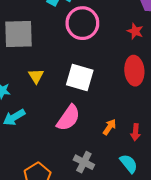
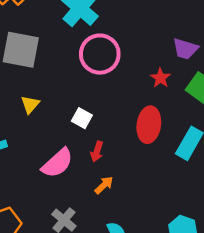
white square: (80, 78) -> (82, 118), size x0.6
red arrow: (136, 132) -> (97, 152), moved

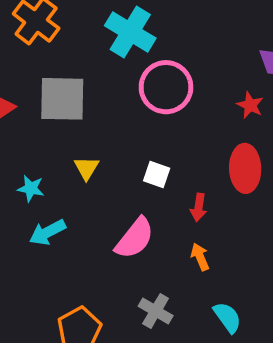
red arrow: (97, 152) -> (199, 207), moved
orange arrow: (104, 185) -> (200, 257), turned -60

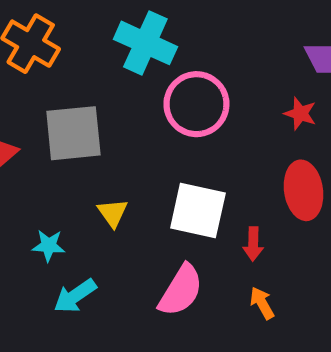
white square: (157, 174) -> (198, 210), size x1.8

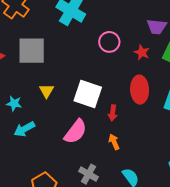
pink circle: (196, 104) -> (109, 42), moved, size x0.7

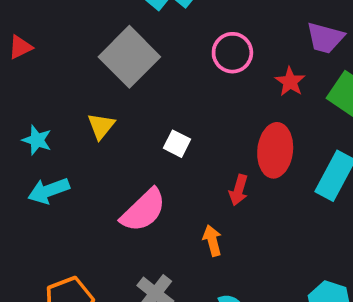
gray square: (32, 51) -> (129, 57), moved, turned 36
white square: (88, 94) -> (177, 144), size x0.5
red arrow: (113, 113) -> (239, 190), moved

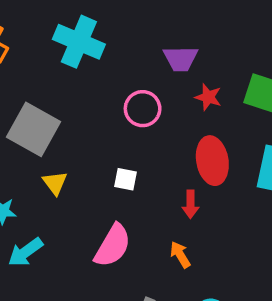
purple trapezoid: (325, 38) -> (181, 59), moved
pink circle: (232, 53) -> (143, 109), moved
gray square: (129, 57) -> (33, 129), moved

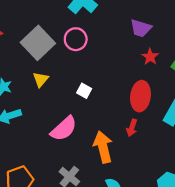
pink circle: (143, 109) -> (76, 39), moved
red arrow: (190, 204) -> (132, 128), moved
orange arrow: (180, 255) -> (103, 147), size x1.8

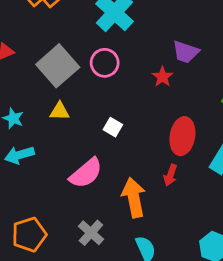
red star: (150, 57) -> (162, 77), moved
yellow triangle: (41, 79) -> (60, 111), turned 49

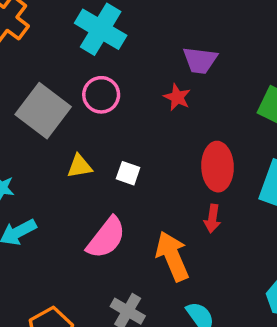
yellow triangle: (60, 111) -> (80, 166), moved

